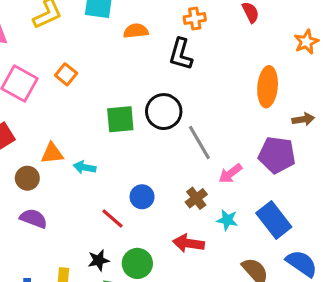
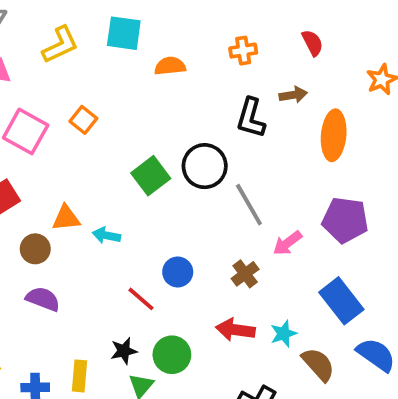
black L-shape: (181, 54) -> (251, 118), moved
green square: (120, 119) -> (151, 176), turned -32
brown arrow: (303, 119) -> (293, 95), moved
cyan star: (227, 220) -> (284, 334), moved, turned -30

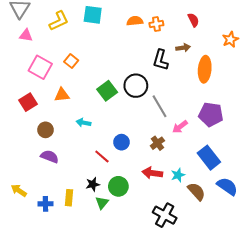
orange semicircle: (170, 66) -> (135, 21), moved
orange triangle: (66, 218) -> (62, 95), moved

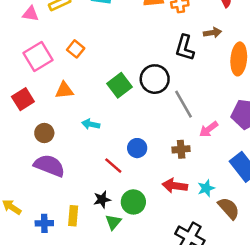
pink triangle: (26, 35) -> (30, 14), moved
pink square: (40, 67) -> (38, 56), turned 30
brown cross: (157, 143) -> (181, 149), turned 32
purple semicircle: (50, 157) -> (49, 166), size x1.4

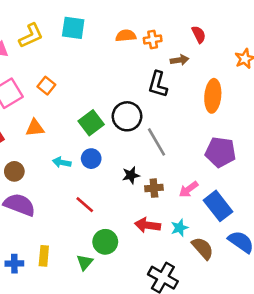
brown arrow: (212, 33) -> (180, 60), moved
pink arrow: (209, 129) -> (188, 189), moved
blue circle: (137, 148) -> (91, 159), moved
black star: (102, 199) -> (131, 175), moved

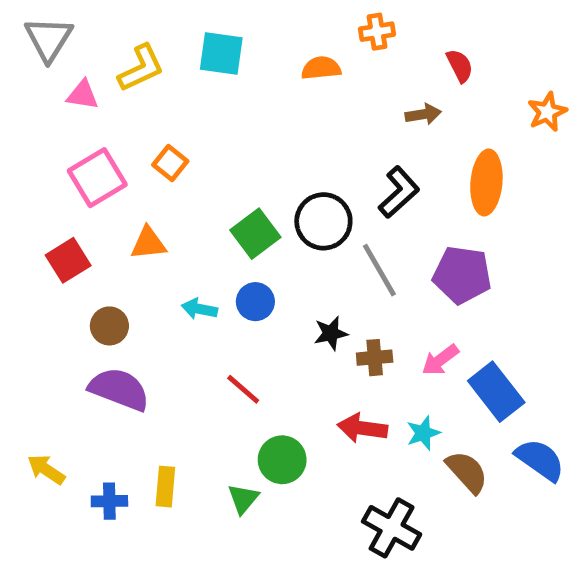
orange cross: (153, 39) -> (377, 32), moved
black L-shape: (158, 84) -> (399, 192), moved, turned -148
purple pentagon: (220, 152) -> (462, 275), moved

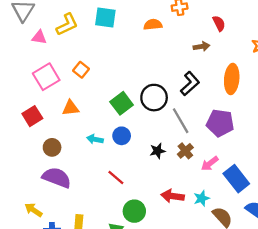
brown cross: (375, 358) -> (185, 151), moved, turned -35
yellow arrow: (46, 469) -> (33, 210), moved

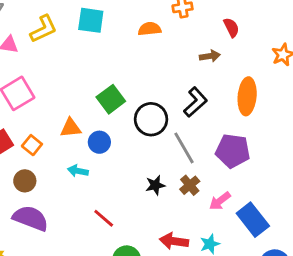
orange square: (81, 70) -> (32, 145), moved
green square: (122, 103) -> (111, 99), moved
orange triangle: (71, 108) -> (71, 128), moved
blue circle: (122, 136) -> (99, 142), moved

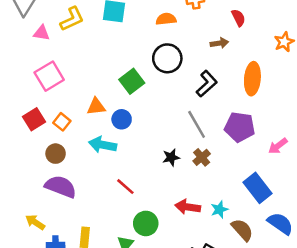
black circle: (151, 119) -> (167, 58), moved
cyan arrow: (78, 171) -> (103, 145), size x1.5
pink arrow: (220, 201) -> (278, 146), moved

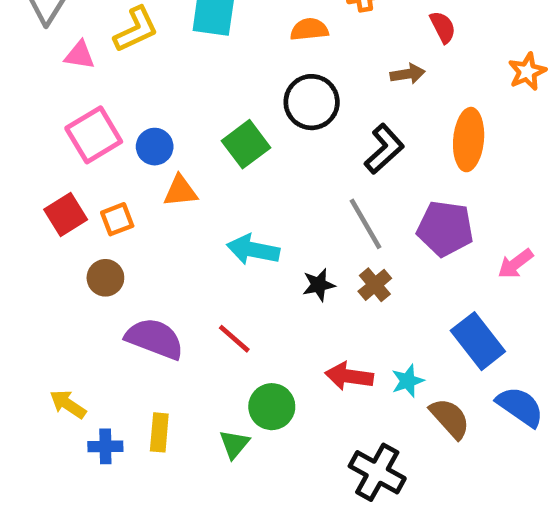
blue circle: (122, 119) -> (155, 147), moved
orange square: (62, 122) -> (117, 219), turned 30
cyan arrow: (103, 145) -> (253, 250), moved
purple semicircle: (61, 187) -> (155, 339), moved

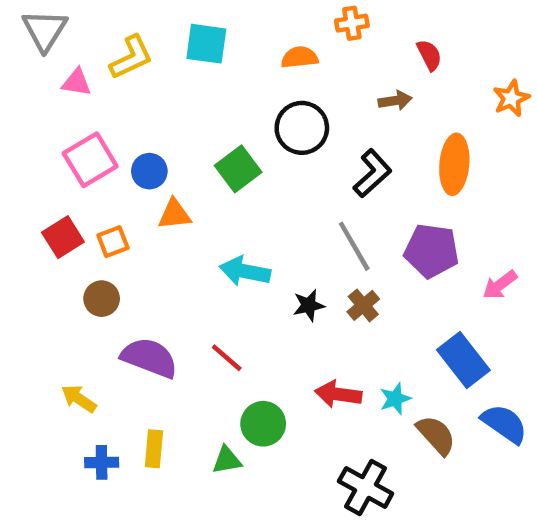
yellow arrow: (68, 404) -> (79, 399), moved
green triangle: (234, 444) -> (227, 460), turned 40

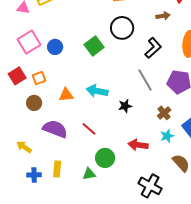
orange triangle: (174, 214) -> (66, 95), moved
brown cross: (363, 305) -> (164, 113), moved
cyan star: (395, 399) -> (167, 136), moved

